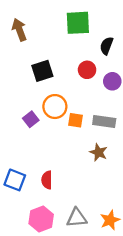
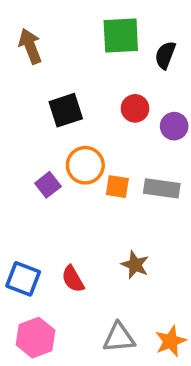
black semicircle: (107, 46) -> (165, 55), moved
brown star: (99, 152) -> (135, 265), moved
red semicircle: (47, 180) -> (73, 279), turned -30
pink hexagon: (41, 219) -> (36, 338), moved

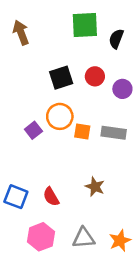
black square: (66, 110) -> (61, 78), moved
pink hexagon: (36, 338) -> (41, 237), moved

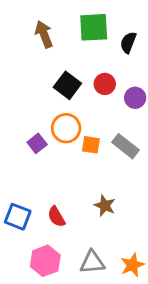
brown arrow: (21, 32) -> (44, 34), moved
black square: (61, 78) -> (67, 85), turned -35
gray rectangle: (114, 133) -> (125, 146), turned 30

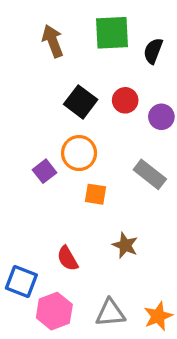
orange square: (91, 145) -> (96, 194), moved
blue square: (18, 217) -> (21, 282), moved

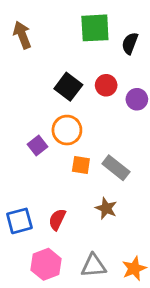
brown arrow: (53, 41) -> (22, 35), moved
gray rectangle: (150, 174) -> (116, 168), moved
red semicircle: (67, 258) -> (57, 220), turned 55
blue square: (21, 282) -> (19, 221), moved, turned -36

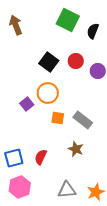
green square: (95, 28) -> (68, 20), turned 30
pink hexagon: (46, 264) -> (20, 187), moved

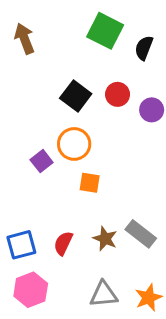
gray rectangle: (83, 120) -> (141, 234), moved
brown star: (76, 149) -> (105, 239), moved

